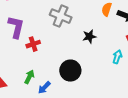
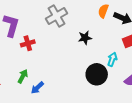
gray cross: (61, 16) -> (57, 16), turned 35
black circle: (70, 71) -> (97, 74), moved

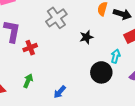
blue arrow: (37, 88) -> (60, 92), moved

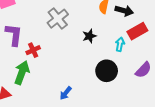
cyan arrow: (116, 56) -> (120, 44), moved
green arrow: (28, 81) -> (22, 73), moved, size x1.6

